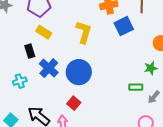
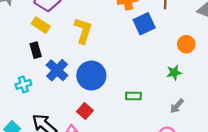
yellow rectangle: (44, 32) -> (41, 25), moved
yellow L-shape: (84, 32) -> (83, 31), moved
green rectangle: (136, 87) -> (133, 96), moved

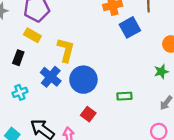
yellow L-shape: (83, 31) -> (66, 50), moved
black rectangle: (36, 50) -> (18, 58), moved, turned 40
red square: (85, 111) -> (88, 114), moved

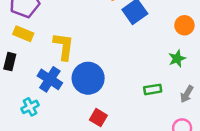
cyan cross: (20, 92) -> (30, 107), moved
green rectangle: (124, 96) -> (153, 89), moved

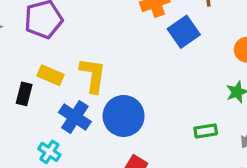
yellow rectangle: (23, 34) -> (50, 75), moved
cyan cross: (30, 107) -> (49, 152), turned -30

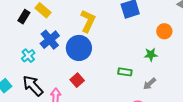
yellow L-shape: (93, 75) -> (88, 21), moved

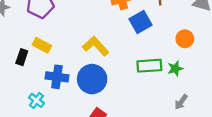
yellow L-shape: (88, 21) -> (96, 46), turned -55
blue cross: (50, 40) -> (57, 77), turned -30
green rectangle: (125, 72) -> (149, 66), moved, size x1.5

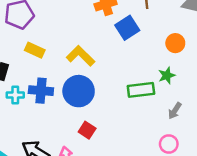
yellow rectangle: (42, 45) -> (35, 50), moved
green rectangle: (149, 66) -> (141, 90), moved
cyan cross: (36, 100) -> (15, 95), moved, turned -35

